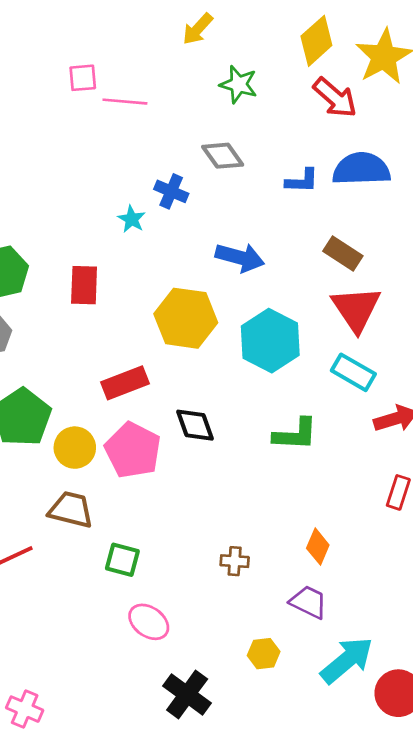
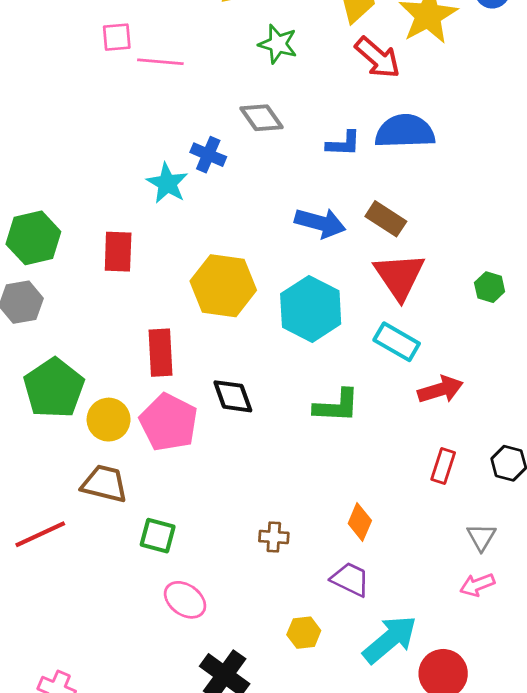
cyan star: (132, 219) -> (167, 183), size x1.4
blue arrow: (240, 257) -> (320, 223), moved
red rectangle: (125, 383) -> (160, 353), turned -72

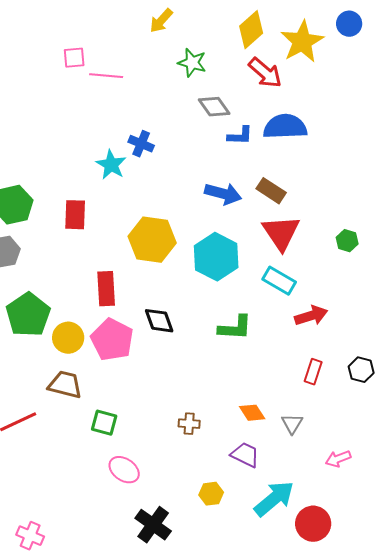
gray diamond: (261, 118) -> (214, 107), moved
orange diamond: (360, 522) -> (252, 413), turned -56
gray triangle: (481, 537) -> (292, 424), moved

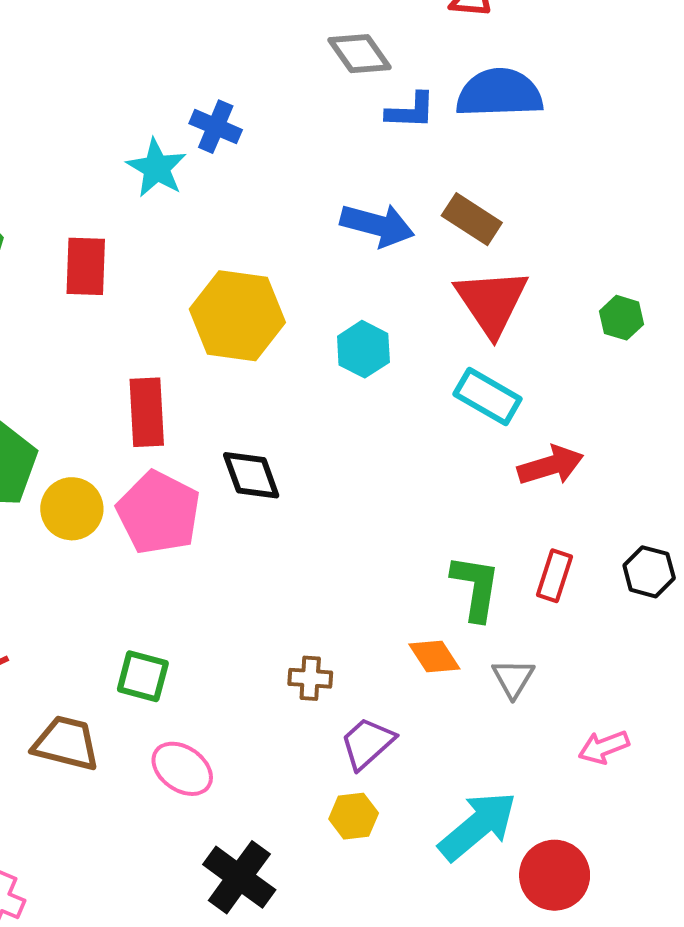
cyan hexagon: (216, 257) -> (363, 349), size x0.6
green L-shape: (235, 328) -> (476, 588), moved, turned -84
brown trapezoid: (65, 385) -> (66, 743), moved
purple trapezoid: (245, 455) -> (367, 743), moved, turned -68

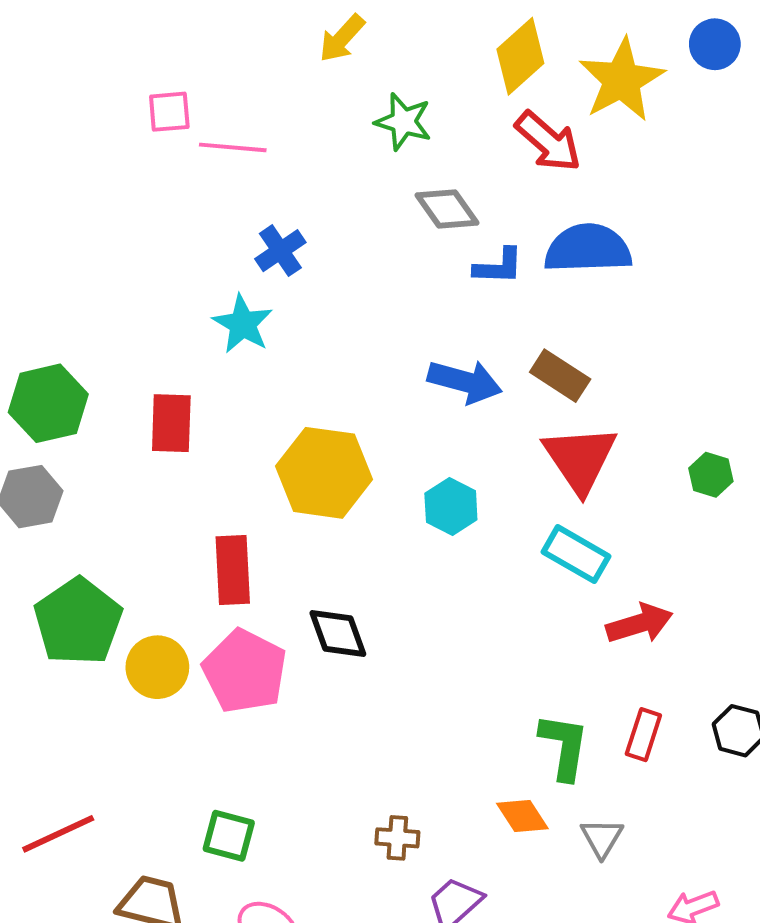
blue cross: (216, 127) -> (280, 251), moved, turned 33

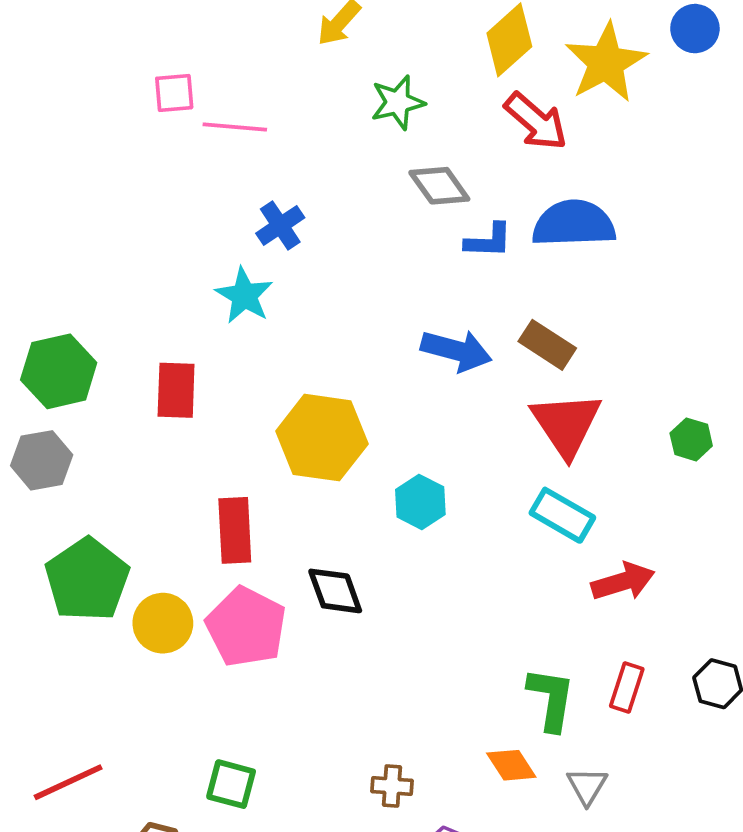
green star: (403, 122) -> (398, 102), turned -30
cyan hexagon: (451, 506) -> (420, 502), moved

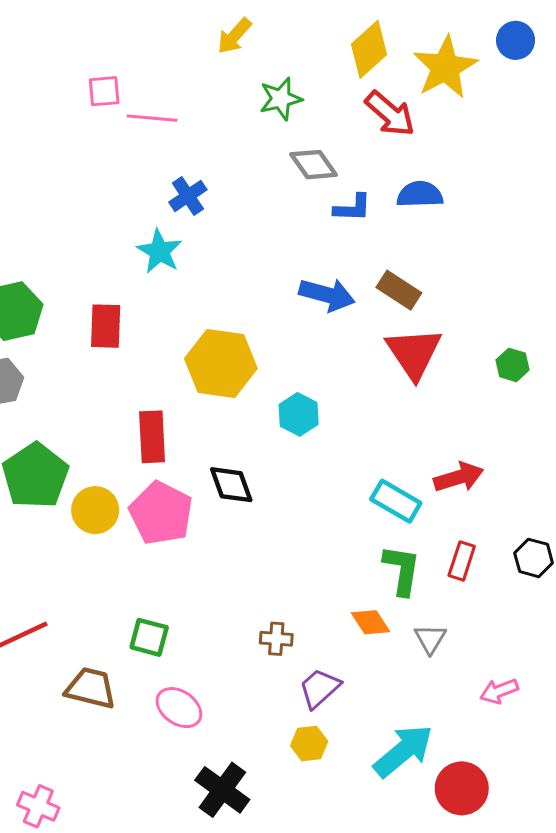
blue semicircle: (574, 224) -> (420, 194), size x0.7
cyan rectangle: (562, 515) -> (396, 501), moved

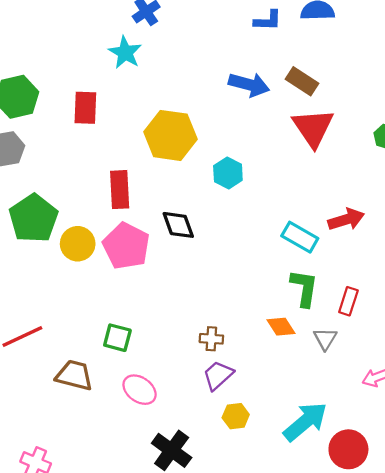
red rectangle: (462, 561) -> (348, 301), moved
purple trapezoid: (320, 688) -> (218, 375), moved

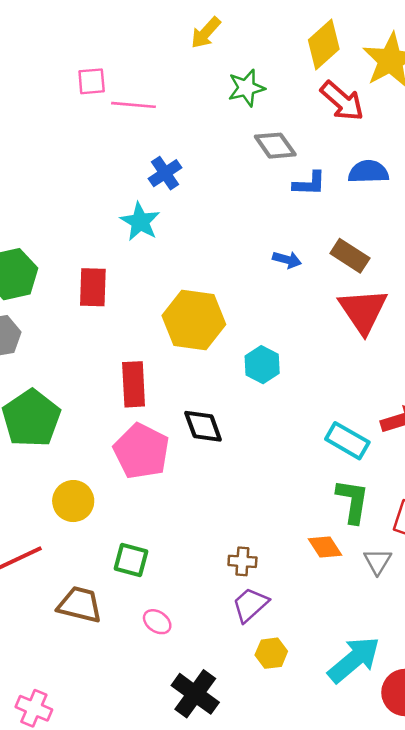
blue arrow: (249, 85) -> (287, 260), size x0.6
yellow circle: (78, 244) -> (73, 501), moved
pink ellipse: (140, 390) -> (157, 622), size x0.7

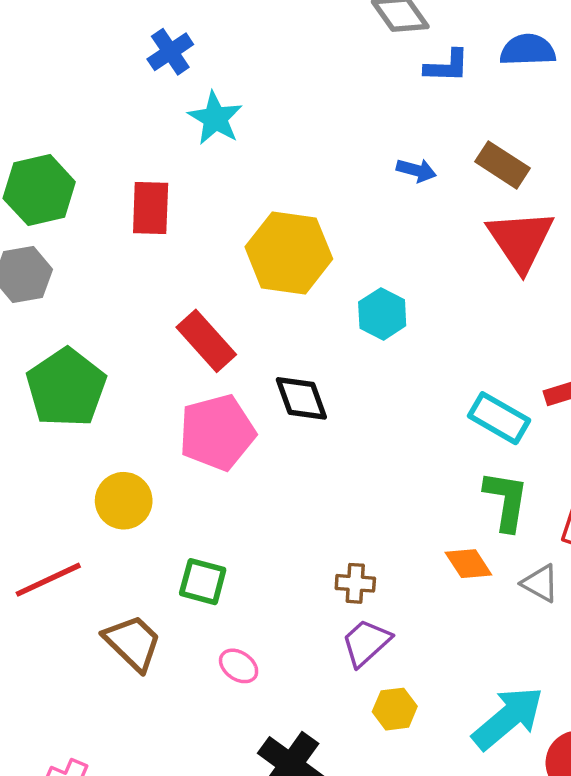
blue cross: (165, 173) -> (170, 52), moved
red rectangle: (134, 384) -> (206, 341), turned -39
pink pentagon: (141, 451) -> (217, 432), turned 30
gray triangle: (378, 561) -> (540, 583), turned -32
brown trapezoid: (80, 605) -> (133, 643), turned 30

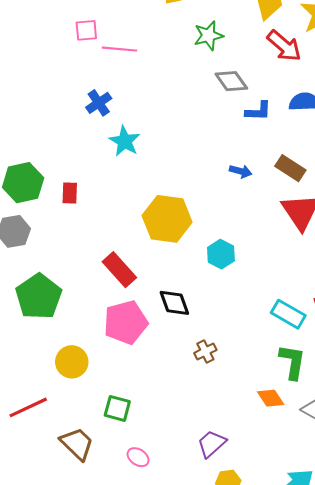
red rectangle: (151, 208) -> (70, 193), moved, size x0.7
brown cross: (355, 583) -> (205, 351), moved, turned -30

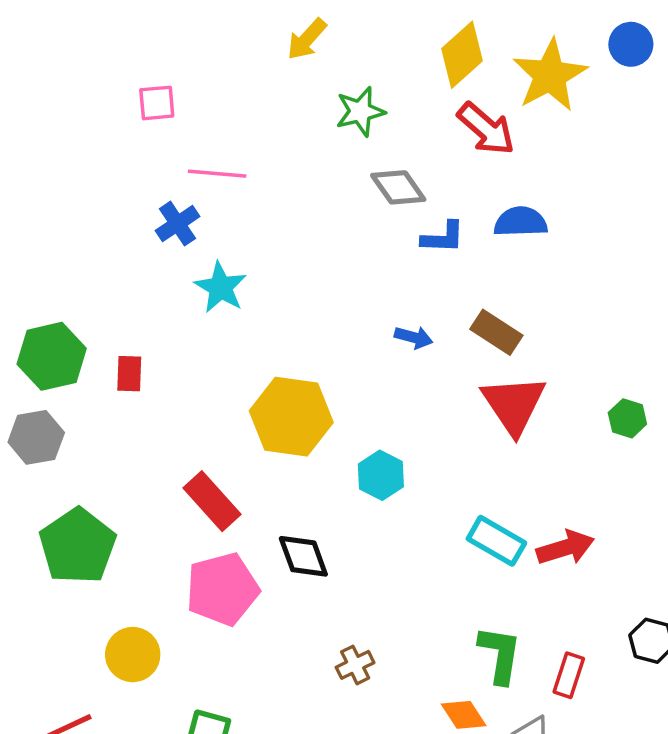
pink line: (119, 49) -> (217, 174), moved
cyan rectangle: (288, 314) -> (496, 541), moved
brown cross: (205, 351) -> (355, 665), moved

